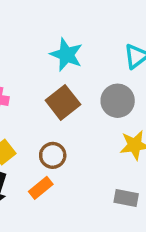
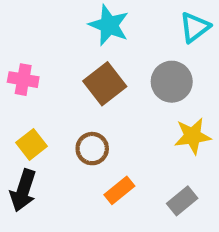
orange rectangle: (41, 188) -> (119, 190), moved
gray rectangle: (126, 198) -> (182, 201), turned -50

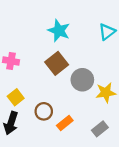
gray circle: (172, 82) -> (82, 80), moved
brown circle: (92, 149) -> (44, 111), moved

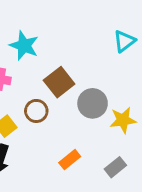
cyan star: (59, 31) -> (24, 46), moved
brown circle: (44, 111) -> (36, 111), moved

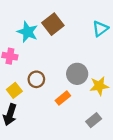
brown square: (59, 82) -> (53, 24), moved
orange rectangle: (70, 160) -> (63, 98), moved

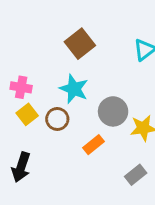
cyan star: (28, 32) -> (74, 89), moved
yellow square: (14, 90) -> (27, 114), moved

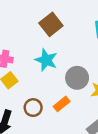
brown circle: (57, 119) -> (33, 108), moved

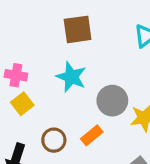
brown square: (51, 24) -> (78, 29), turned 30

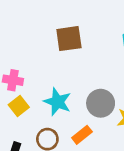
cyan star: (71, 77) -> (57, 102), moved

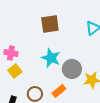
cyan star: (57, 102) -> (51, 58), moved

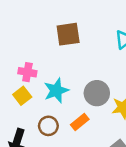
pink cross: (11, 53) -> (27, 72), moved
cyan star: (51, 58) -> (56, 91), moved, turned 30

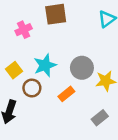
pink cross: (27, 72) -> (24, 30), moved, turned -35
brown circle: (48, 126) -> (32, 88), moved

